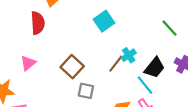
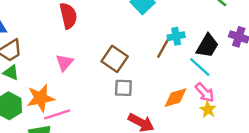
cyan cross: (129, 55) -> (176, 36), turned 32
gray square: (86, 91) -> (123, 88), moved

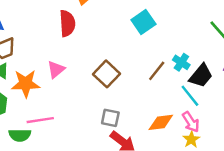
cyan cross: (176, 36) -> (181, 62), moved, turned 35
gray square: (123, 88) -> (110, 118), moved
orange star: (40, 98) -> (26, 84), moved

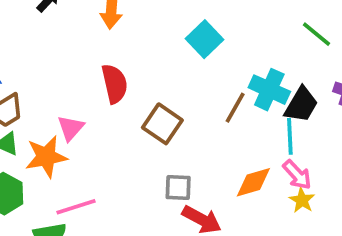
red semicircle: (67, 23) -> (115, 84), moved
cyan cross: (181, 62) -> (269, 90), size x1.5
pink triangle: (56, 69) -> (71, 128), moved
cyan line: (190, 96) -> (290, 136), turned 45

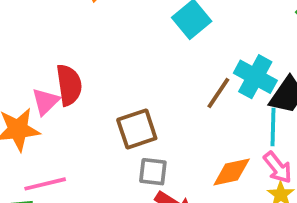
red semicircle: (115, 84) -> (69, 85), moved
brown square: (162, 124) -> (137, 129), moved, turned 33

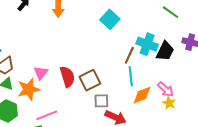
red semicircle: (69, 85) -> (67, 77), moved
cyan line: (273, 127) -> (131, 76), moved

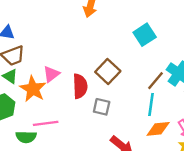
brown square: (90, 80) -> (108, 71), moved, turned -35
orange star: (29, 89) -> (33, 89), turned 30
gray square: (101, 101) -> (102, 107), moved

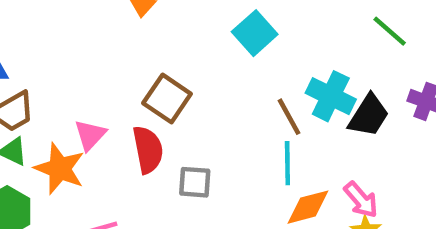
brown square: (108, 71) -> (167, 98), moved
brown line: (156, 81) -> (289, 117), turned -60

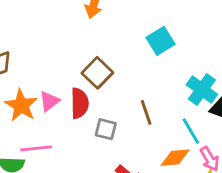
brown line: (289, 117) -> (146, 112), moved
pink triangle: (90, 135) -> (49, 101), moved
cyan line: (287, 163) -> (191, 131), moved, turned -40

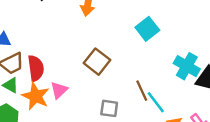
red semicircle: (79, 103) -> (36, 68), moved
cyan line: (191, 131) -> (156, 102), moved

